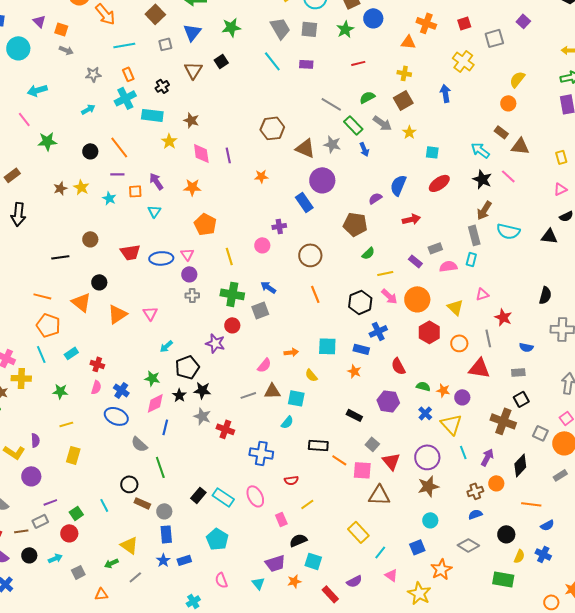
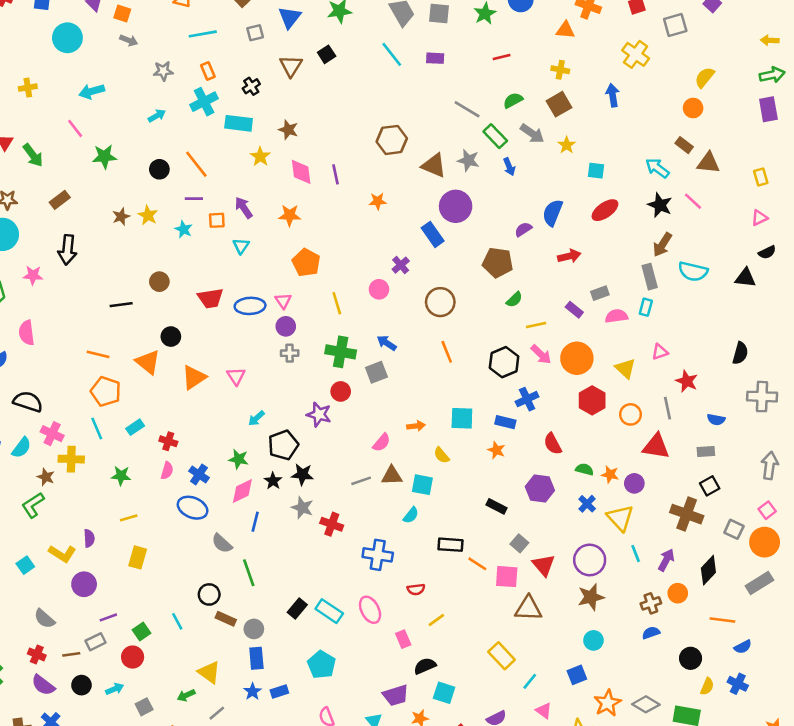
purple cross: (279, 226) -> (401, 265), turned -32
gray rectangle: (560, 475) -> (759, 583), size x1.5
gray diamond: (468, 545) -> (646, 704), moved

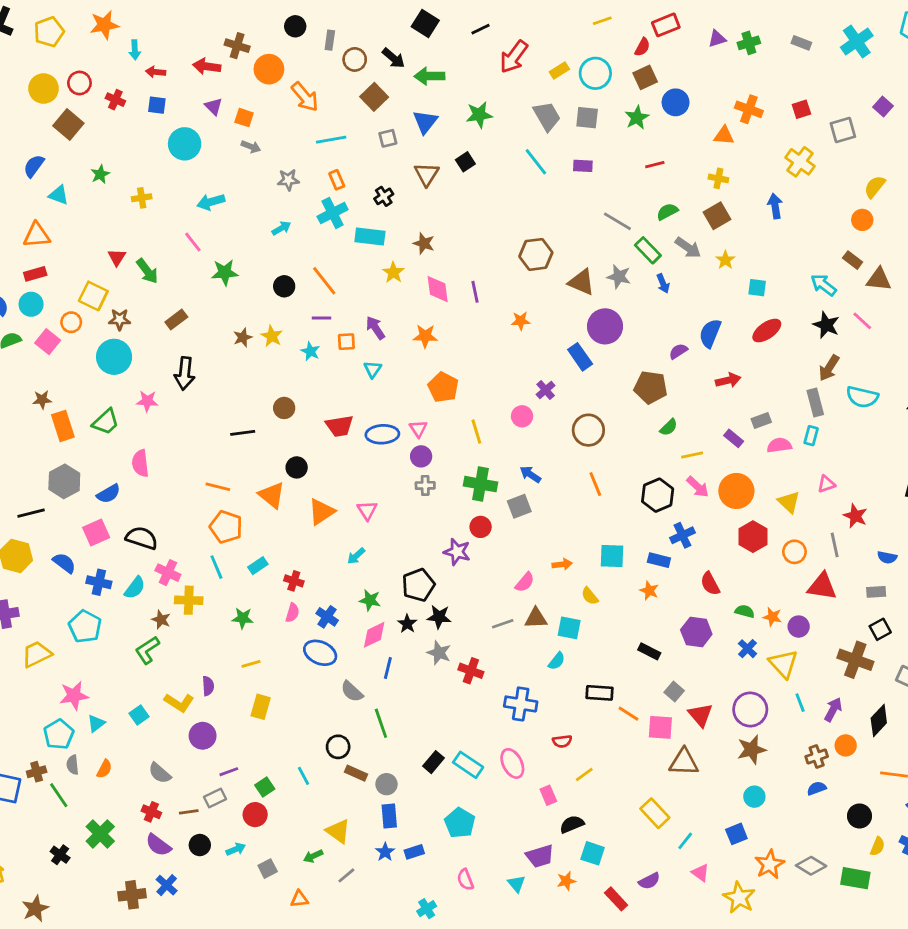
cyan arrow: (256, 418) -> (356, 556), moved

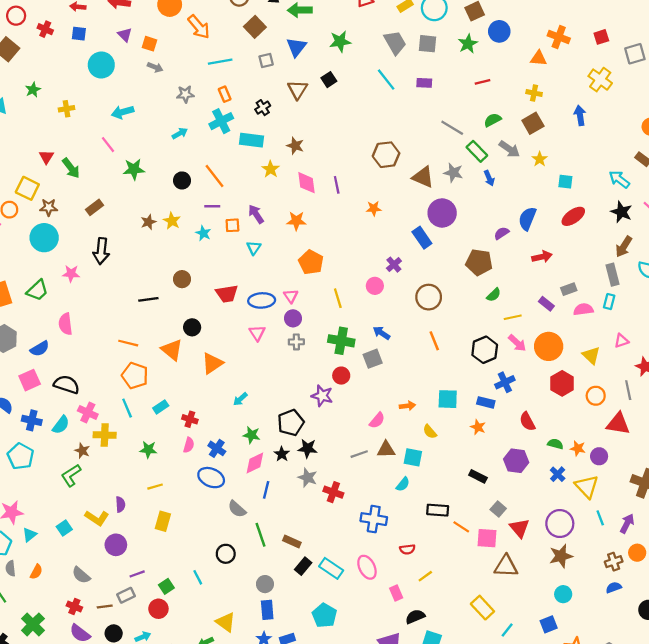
pink triangle: (367, 510) -> (257, 333), moved
brown rectangle: (356, 773) -> (292, 541), moved

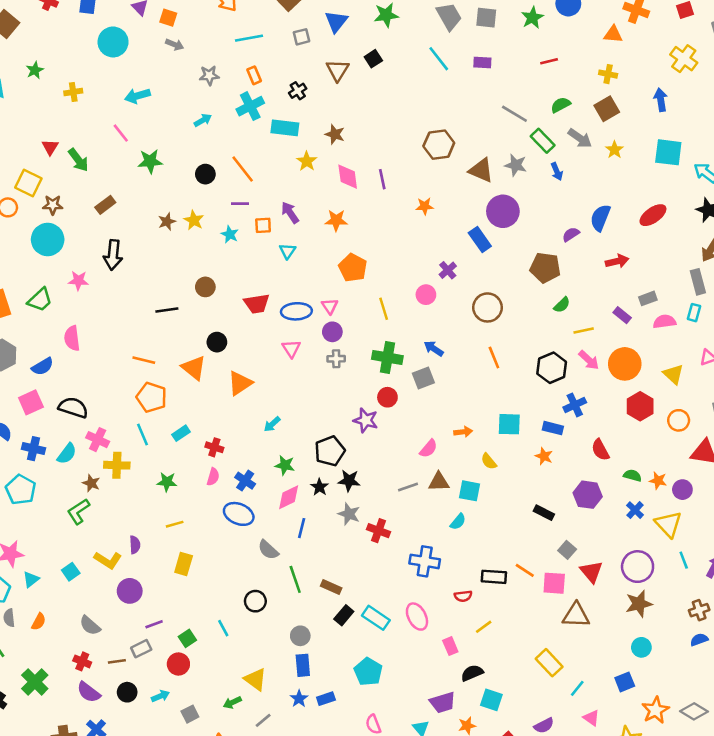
cyan square: (565, 182) -> (668, 152), moved, size x1.6
black rectangle: (438, 510) -> (494, 577), moved

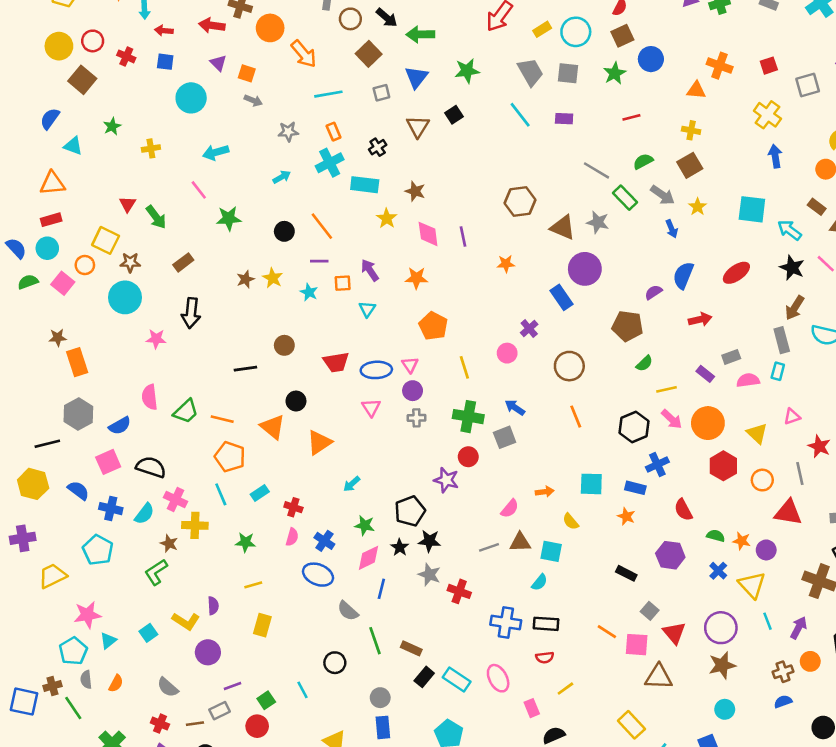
blue arrow: (661, 100) -> (775, 156), moved
blue arrow: (557, 172) -> (672, 229), moved
green trapezoid: (40, 300) -> (186, 411), moved
black rectangle: (494, 577) -> (546, 624), moved

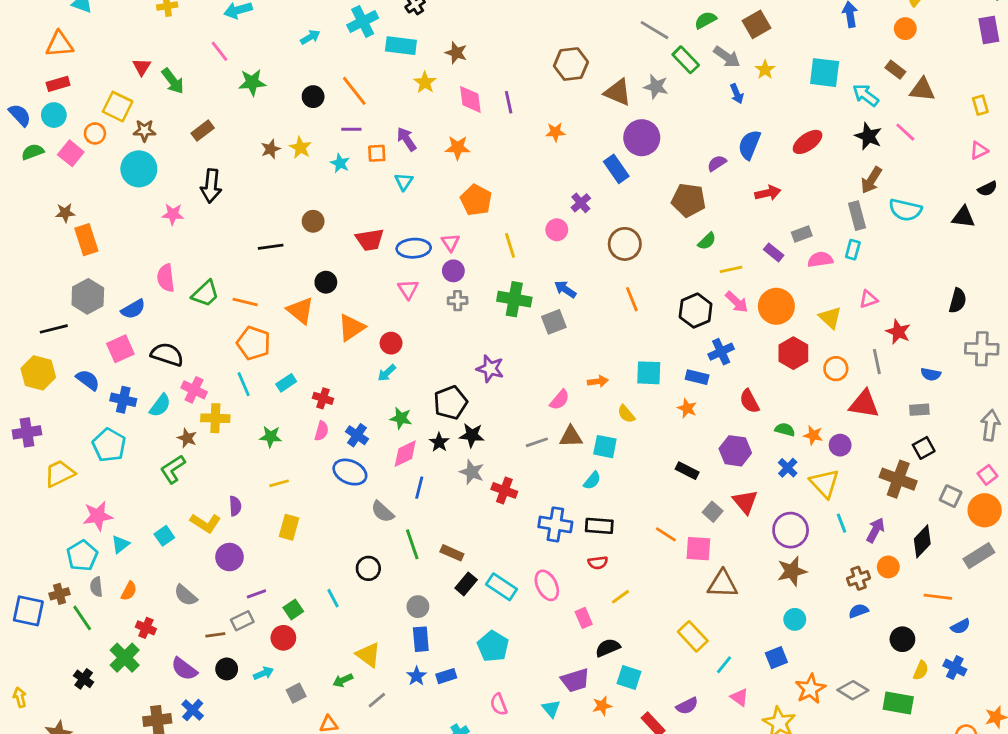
red circle: (468, 457) -> (391, 343), moved
red triangle: (674, 633) -> (745, 502), moved
red cross: (160, 724) -> (146, 628), moved

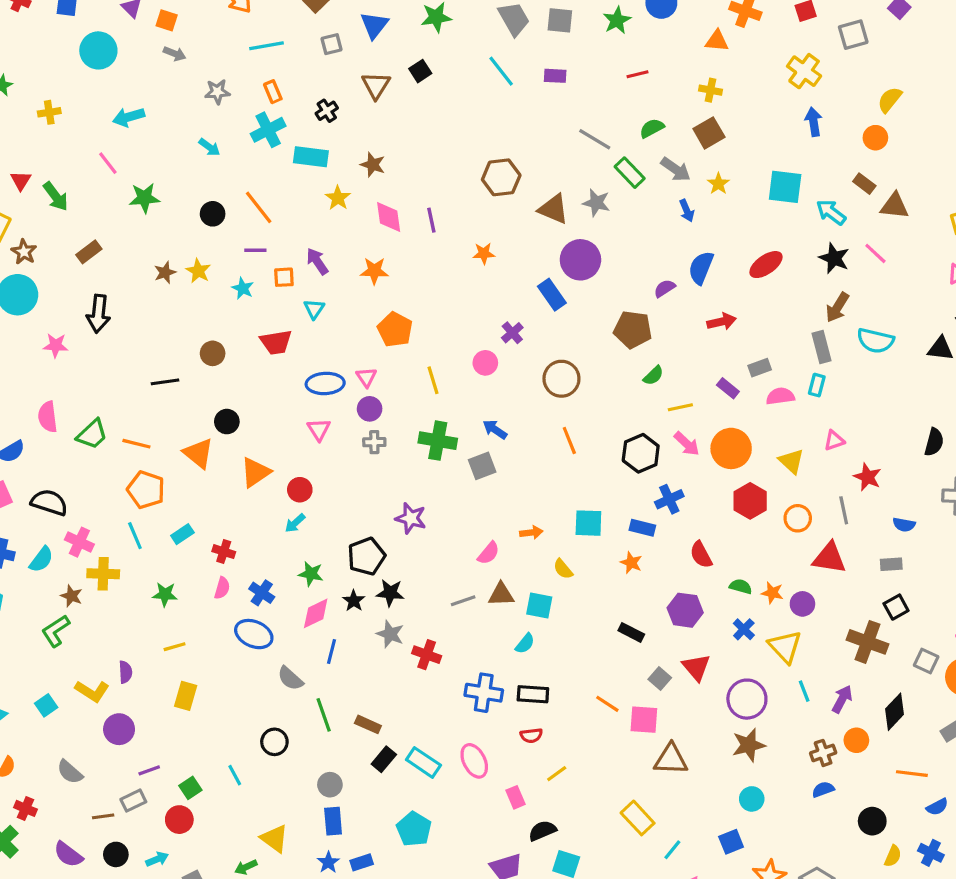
cyan arrow: (310, 37) -> (209, 147), turned 66
brown star: (144, 131) -> (24, 252), turned 30
red trapezoid: (370, 240) -> (276, 342), moved

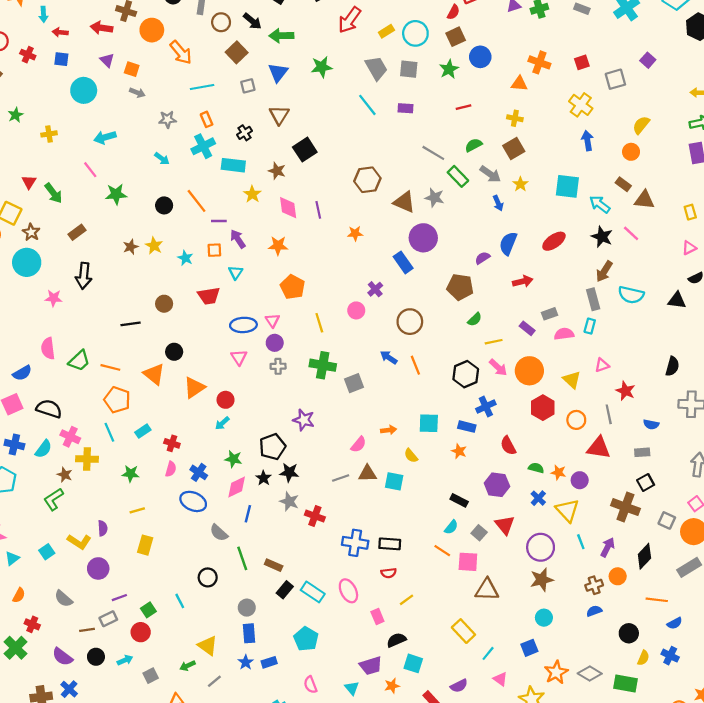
black square: (420, 71) -> (305, 150), moved, size x1.5
purple line: (255, 250) -> (219, 221), moved
blue arrow: (495, 429) -> (389, 357), moved
cyan semicircle: (525, 644) -> (451, 527), moved

